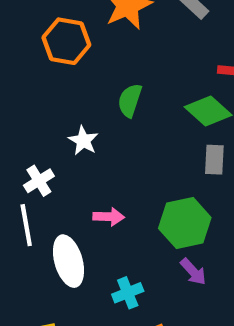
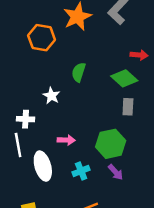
white cross: (39, 181) -> (26, 119), turned 35
cyan cross: (128, 293) -> (81, 171), moved

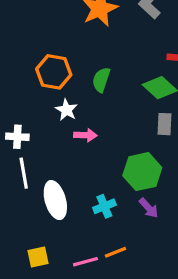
orange hexagon: (42, 38) -> (54, 72), moved
white cross: (26, 119) -> (17, 137), moved
pink arrow: (66, 140) -> (85, 135), moved

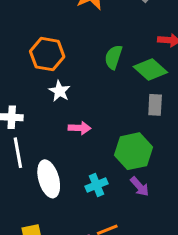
green semicircle: (101, 80) -> (113, 57), moved
pink arrow: (85, 135) -> (80, 128), moved

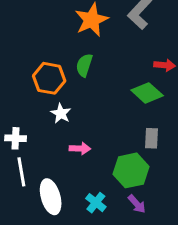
green semicircle: (113, 57) -> (84, 65), moved
gray rectangle: (155, 105) -> (151, 138), moved
cyan cross: (96, 185) -> (96, 203), turned -30

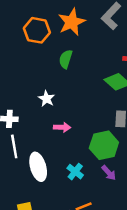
orange hexagon: (49, 78) -> (37, 30), moved

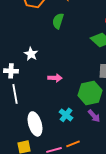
white star: (47, 99) -> (31, 54), moved
white ellipse: (38, 167) -> (35, 124), moved

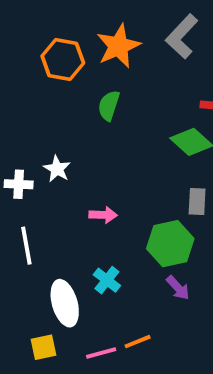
white cross: (11, 71) -> (19, 184), moved
cyan cross: (66, 115) -> (107, 280), moved

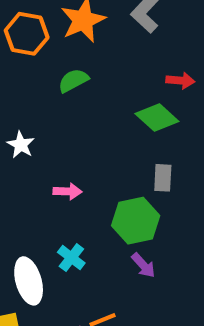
green semicircle: (109, 106) -> (73, 81), turned 44

